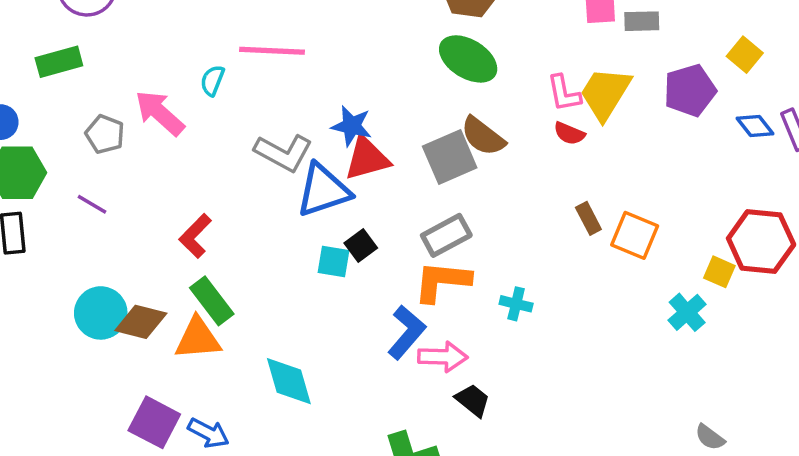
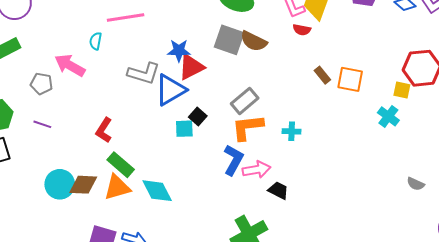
gray square: (450, 157) -> (229, 40), moved, turned -36
cyan diamond: (289, 381) -> (157, 191), moved

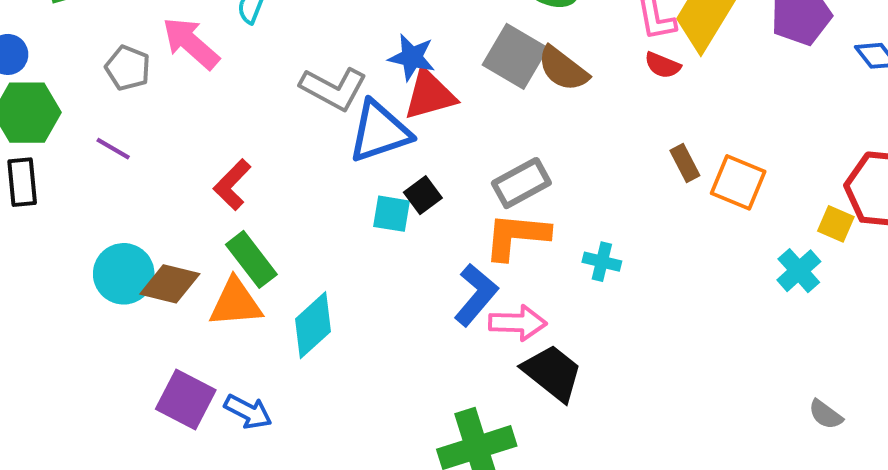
black trapezoid: (278, 190) -> (552, 373), size x1.5
cyan diamond: (157, 191) -> (313, 325), turned 64

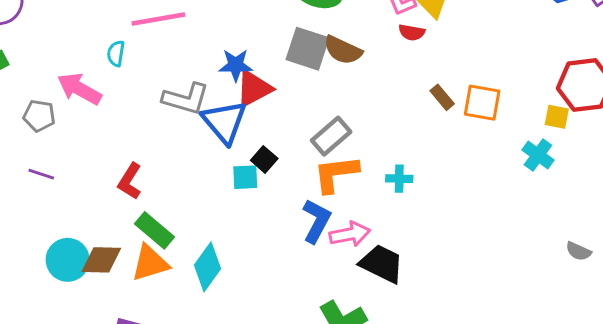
blue triangle: (379, 132) -> (224, 122), turned -39

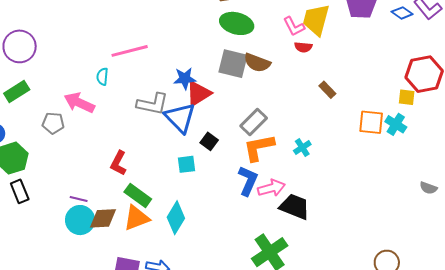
orange square: (482, 103) -> (371, 122), moved
purple line: (41, 174) -> (79, 199), moved
cyan square: (245, 177) -> (187, 164), moved
cyan cross: (399, 179) -> (302, 148), turned -30

